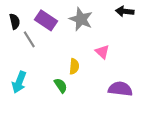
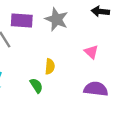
purple rectangle: (46, 20) -> (22, 20), turned -30
pink triangle: (102, 52) -> (91, 52), moved

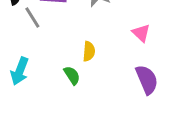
purple semicircle: (96, 89) -> (147, 80), turned 60

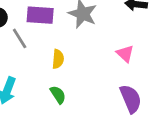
yellow semicircle: (89, 51) -> (58, 59), moved

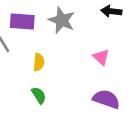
purple semicircle: (131, 99) -> (106, 99), turned -48

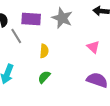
green semicircle: (39, 95) -> (44, 77), turned -104

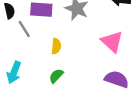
pink triangle: (93, 47) -> (112, 42), size x1.5

